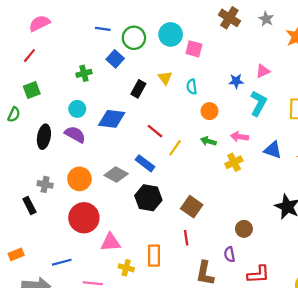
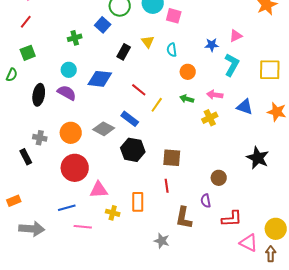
brown square: (192, 207) -> (172, 158), turned -30
blue line: (62, 262) -> (67, 208), moved

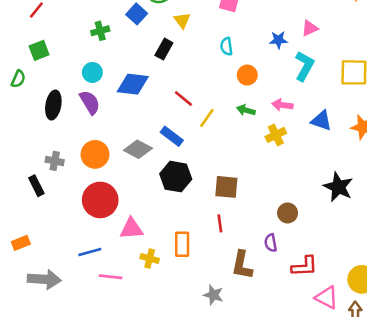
yellow triangle: (148, 42) -> (182, 20), moved
purple semicircle: (67, 93) -> (90, 102), turned 30

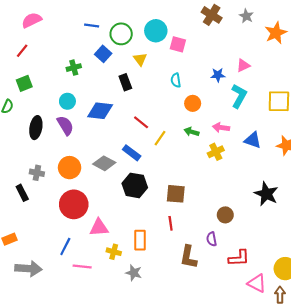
black rectangle: (164, 49) -> (125, 82), turned -49
blue line: (90, 252) -> (65, 246), turned -48
gray star: (213, 295) -> (134, 273), moved

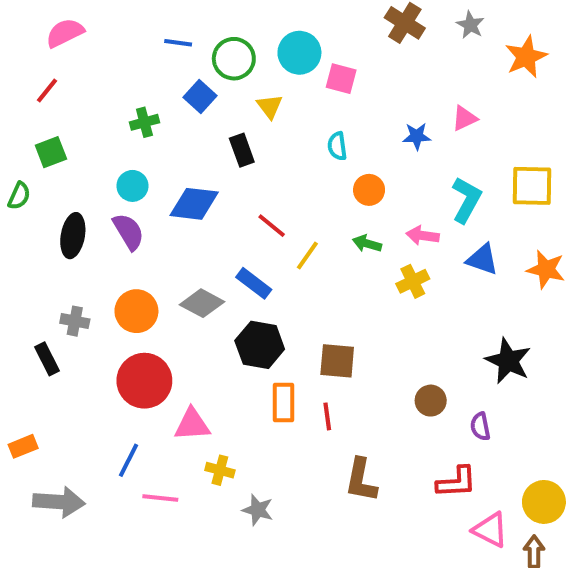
cyan L-shape: (239, 96) -> (466, 200), moved
purple semicircle: (212, 239) -> (480, 426), moved
orange rectangle: (140, 240) -> (284, 403), moved

